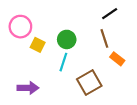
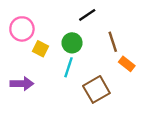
black line: (110, 14) -> (87, 15), moved
purple arrow: (28, 88) -> (22, 84), moved

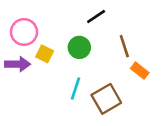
cyan line: (69, 67) -> (75, 89), moved
purple arrow: (22, 84) -> (18, 64), moved

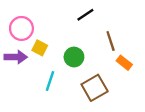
green circle: (79, 47) -> (74, 57), moved
cyan line: (75, 89) -> (50, 81), moved

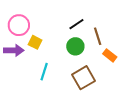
black line: (85, 15) -> (76, 24), moved
green circle: (74, 57) -> (75, 46), moved

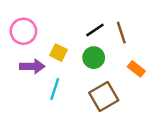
brown line: (98, 36) -> (121, 32), moved
yellow square: (35, 42) -> (59, 53), moved
purple arrow: (14, 50) -> (32, 66), moved

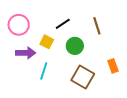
black line: (95, 30) -> (63, 24), moved
orange rectangle: (136, 69) -> (113, 66), moved, turned 32
brown square: (104, 96) -> (83, 77), turned -30

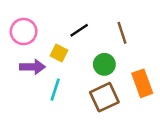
green circle: (75, 46) -> (104, 64), moved
orange rectangle: (113, 66) -> (142, 83), size x1.5
brown square: (83, 77) -> (104, 97), turned 35

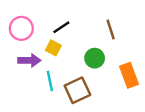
black line: (79, 30) -> (61, 27), moved
cyan line: (55, 90) -> (50, 81), turned -30
brown square: (104, 97) -> (77, 90), moved

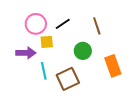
black line: (61, 27) -> (63, 24), moved
pink circle: (21, 28) -> (36, 24), moved
yellow square: (53, 48) -> (47, 42), turned -32

